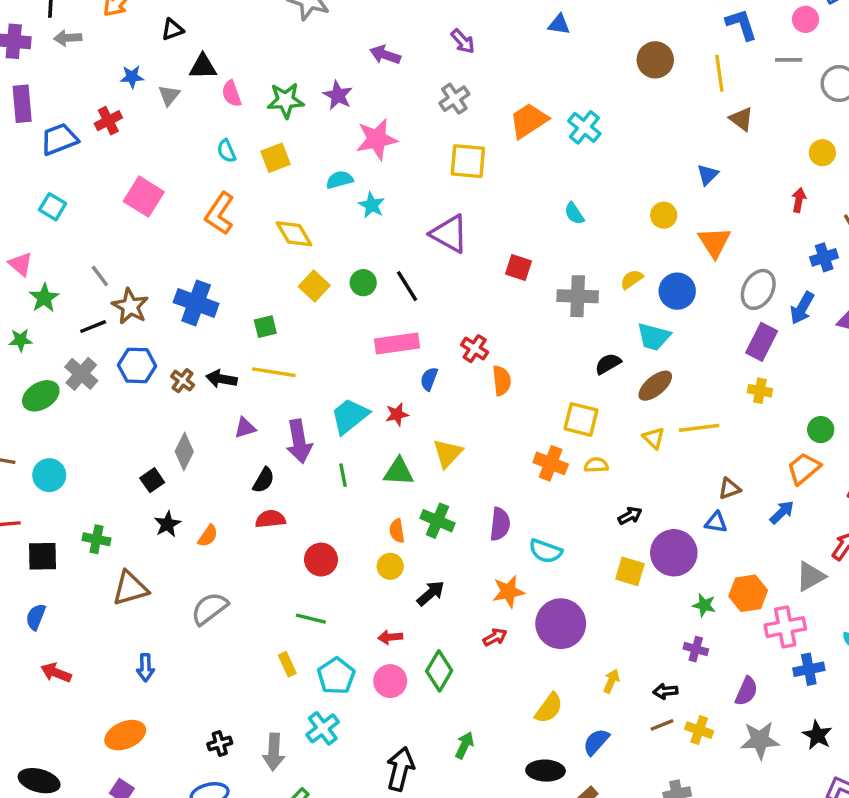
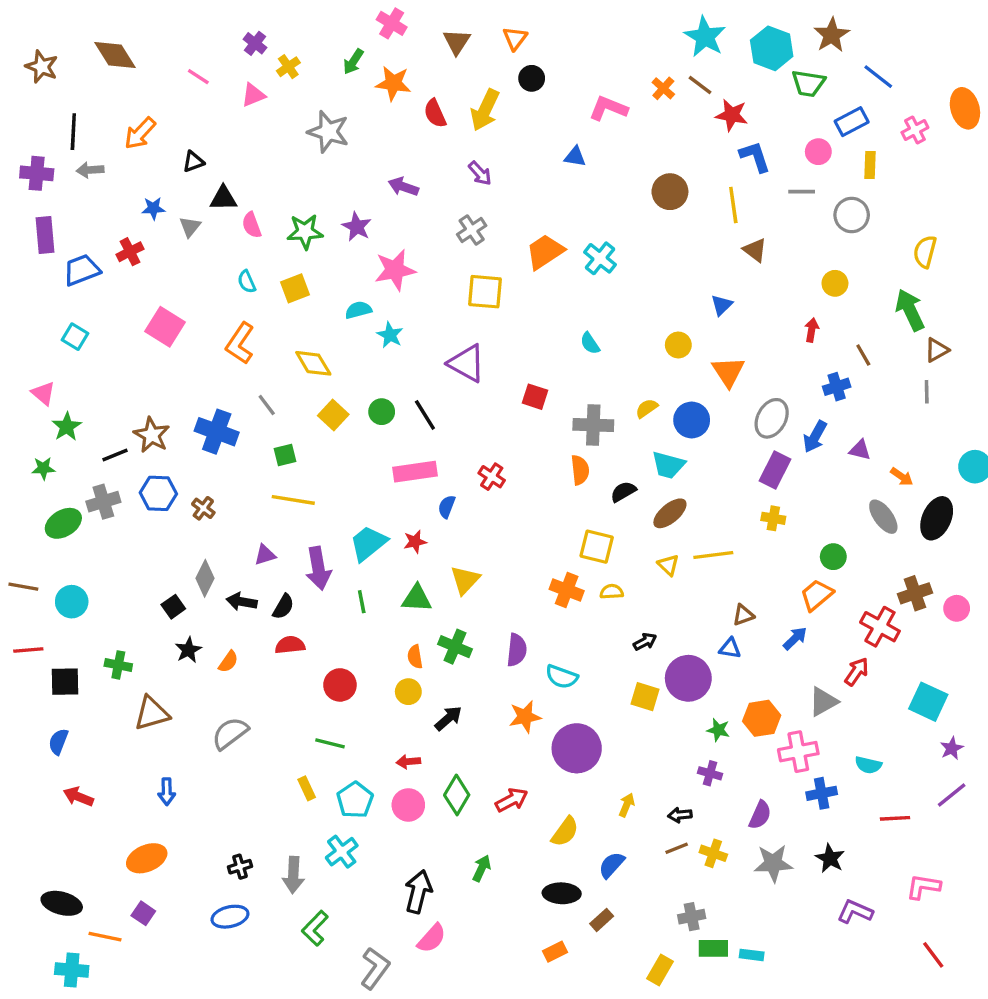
gray line: (100, 276) -> (267, 405), moved
gray cross: (81, 374) -> (103, 502), turned 32
black arrow: (221, 379) -> (242, 602), moved
orange semicircle: (502, 381) -> (580, 470), moved
red arrow: (495, 637) -> (512, 800), moved, size x1.4

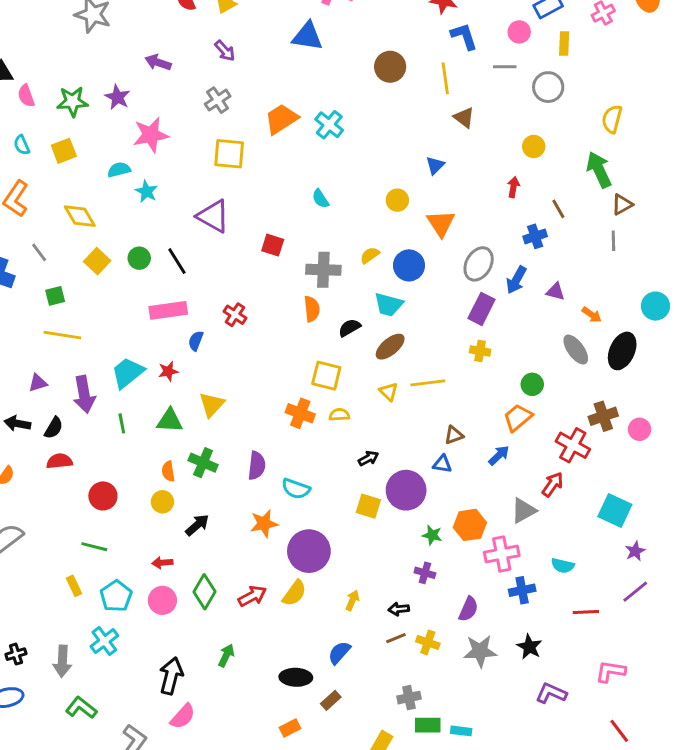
blue triangle: (575, 157) -> (307, 36), size x1.6
yellow semicircle: (565, 832) -> (294, 593), moved
green L-shape: (315, 928) -> (81, 708), turned 84

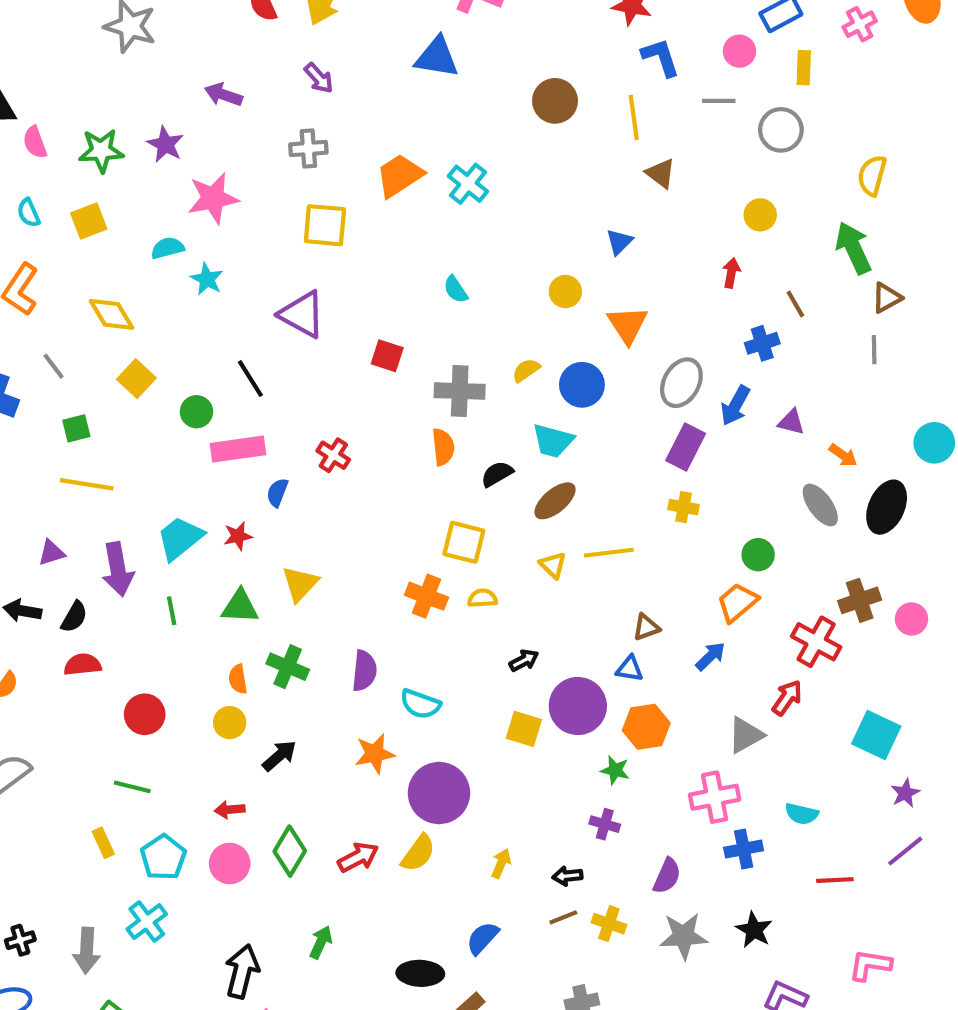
gray cross: (218, 100) -> (308, 149), turned 30
green circle: (139, 258) -> (196, 412), moved
orange hexagon: (470, 525) -> (646, 727), moved

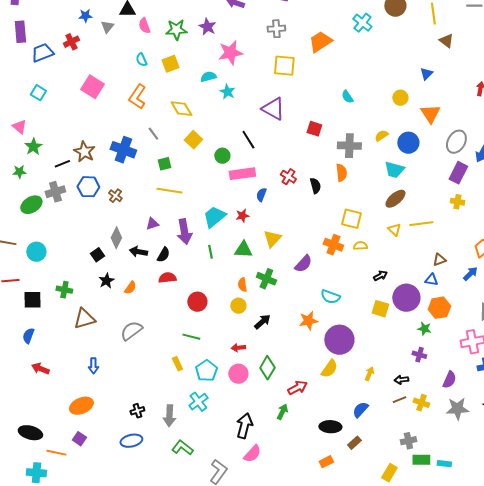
cyan cross: (468, 184) -> (362, 23), moved
black semicircle: (497, 474) -> (315, 186), moved, turned 105
purple semicircle: (364, 671) -> (303, 264), moved, turned 36
red arrow: (358, 857) -> (297, 388), moved

